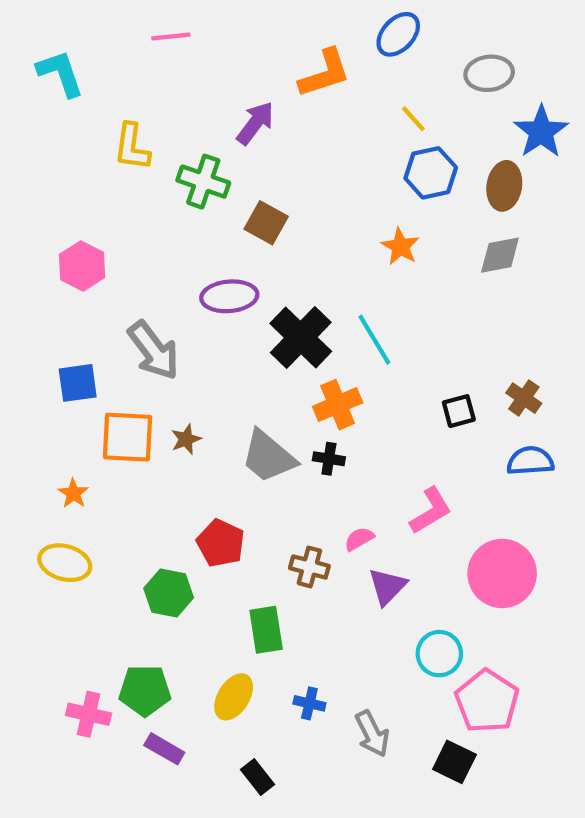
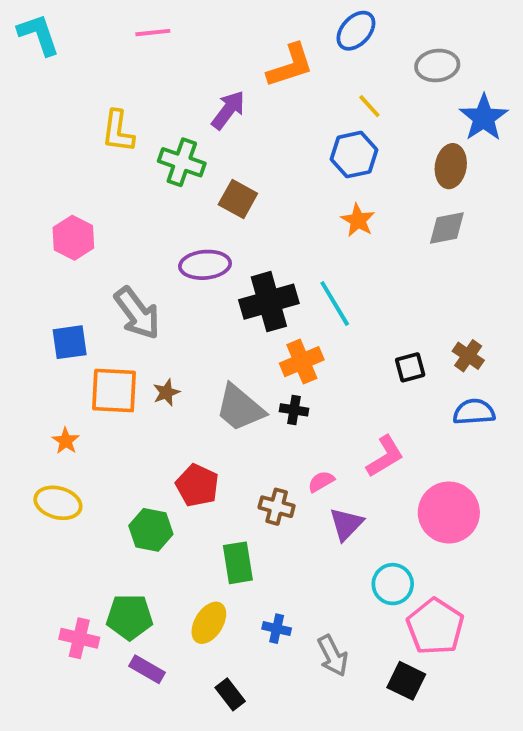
cyan L-shape: (60, 73) -> (39, 35), moved
blue hexagon: (431, 173) -> (354, 155), moved
black cross: (301, 337) -> (269, 302), turned 30

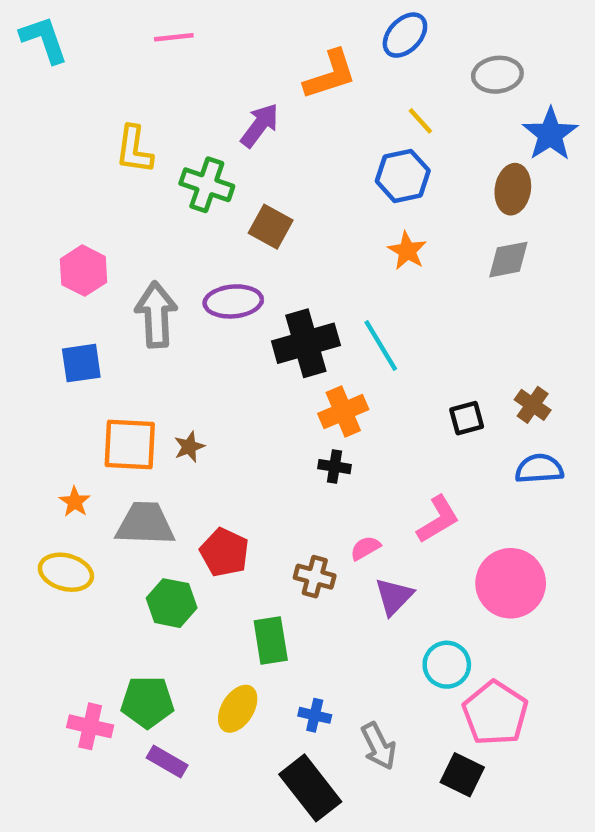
gray arrow: (137, 313) -> (156, 315), moved, turned -146
blue square: (70, 342) -> (81, 363), moved
gray trapezoid: (240, 408) -> (145, 524), moved, turned 142
black rectangle: (230, 694) -> (310, 788), moved, size x1.8

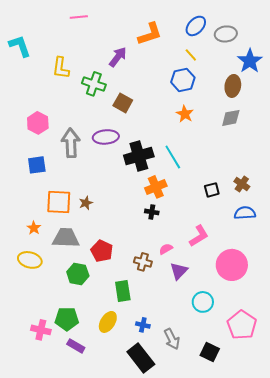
blue ellipse: (405, 35) -> (196, 26), moved
cyan L-shape: (44, 39) -> (20, 46), moved
pink pentagon: (495, 713) -> (242, 325), moved

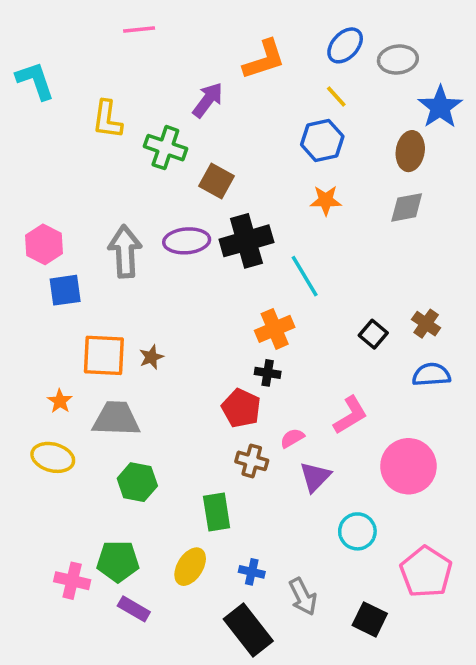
orange star: (185, 114) -> (326, 200), turned -30
pink hexagon: (38, 123) -> (44, 244), moved
black cross: (139, 156) -> (246, 241), moved
black square: (212, 190) -> (373, 334), turned -35
red pentagon: (102, 251) -> (241, 408), moved

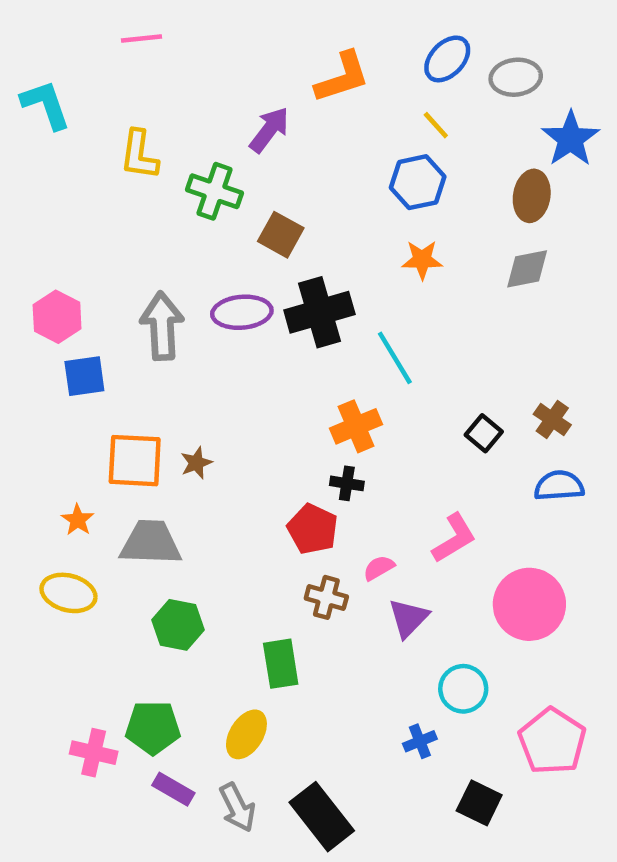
pink line: (139, 30) -> (141, 38), moved
blue cross: (252, 572) -> (420, 741), moved, turned -35
gray arrow: (303, 597) -> (237, 807), moved

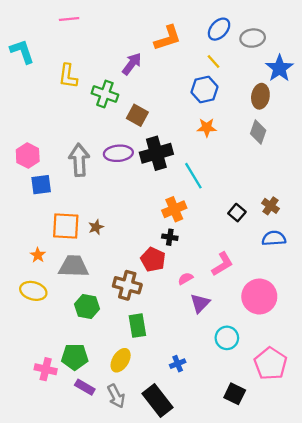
gray diamond: (527, 269) -> (258, 132), turned -60
brown cross: (326, 597) -> (127, 285), moved, size x1.4
blue cross: (420, 741) -> (178, 364), moved

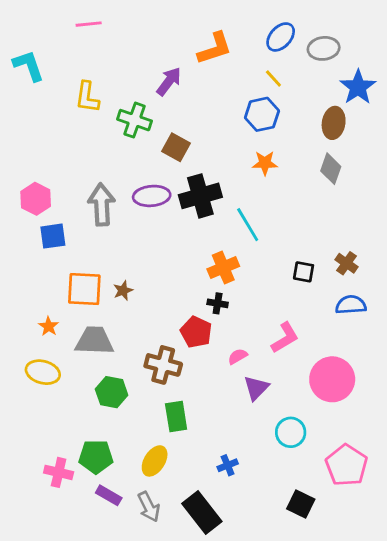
black square: (237, 213) -> (304, 272), turned -30

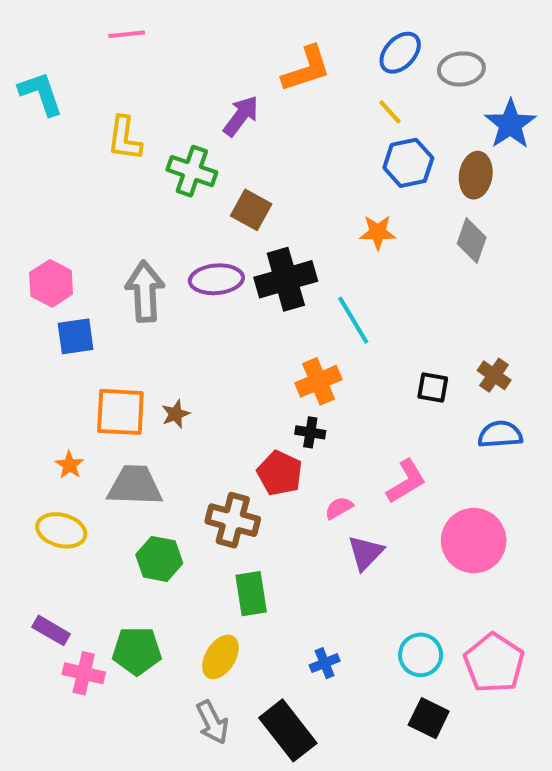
blue hexagon: (262, 114) -> (408, 163), moved
cyan circle: (291, 432) -> (421, 655), moved
purple rectangle: (109, 495) -> (51, 630), moved

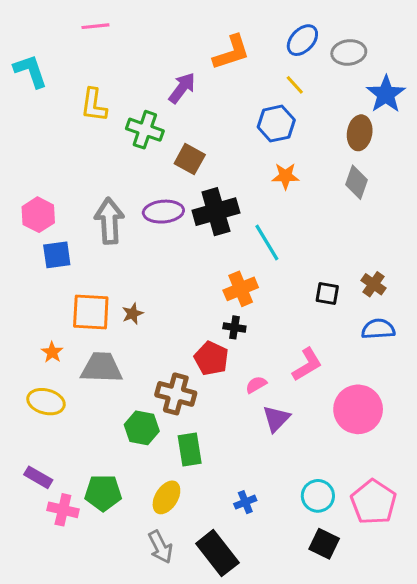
blue hexagon: (408, 163) -> (276, 124), moved
green hexagon: (159, 559) -> (142, 428), moved

